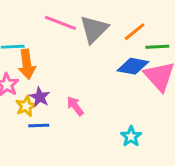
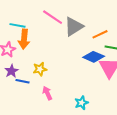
purple star: (40, 97) -> (12, 71), moved
yellow star: (26, 106) -> (40, 69), moved
pink arrow: (75, 106) -> (47, 93), moved

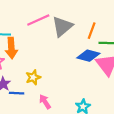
pink line: (53, 17) -> (38, 20), turned -50
orange line: (100, 34) -> (92, 31), turned -35

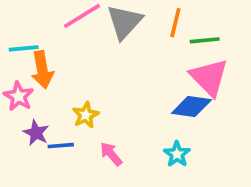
blue diamond: (88, 56) -> (191, 107), moved

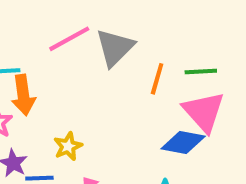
orange line: (175, 23) -> (157, 79), moved

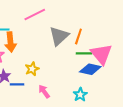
gray triangle: (115, 47) -> (59, 36), moved
green line: (201, 72) -> (84, 53), moved

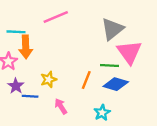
gray triangle: (59, 36) -> (112, 29), moved
orange line: (78, 36) -> (86, 80), moved
pink triangle: (101, 54) -> (129, 52), moved

